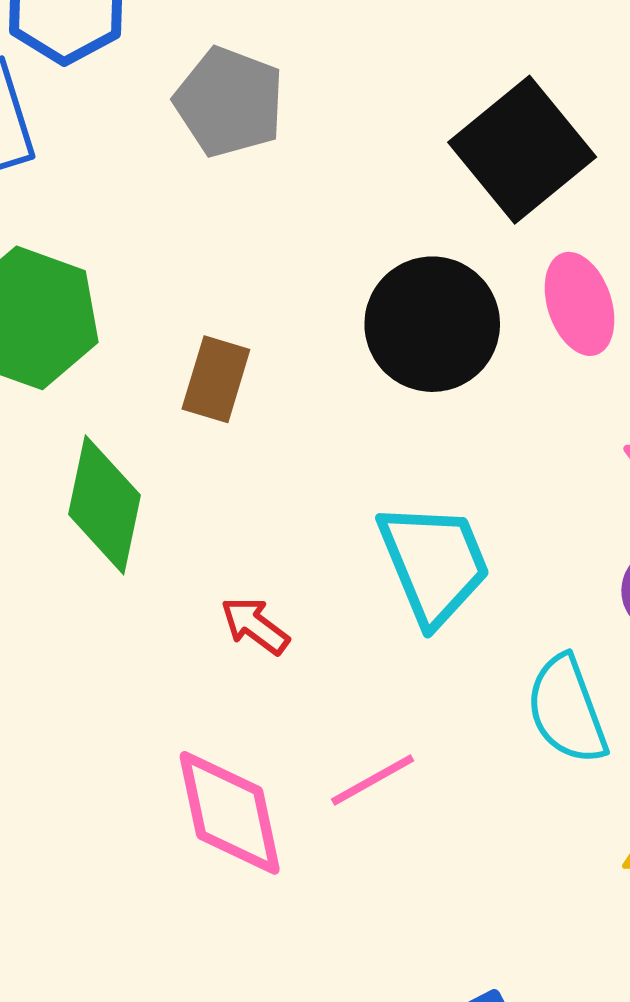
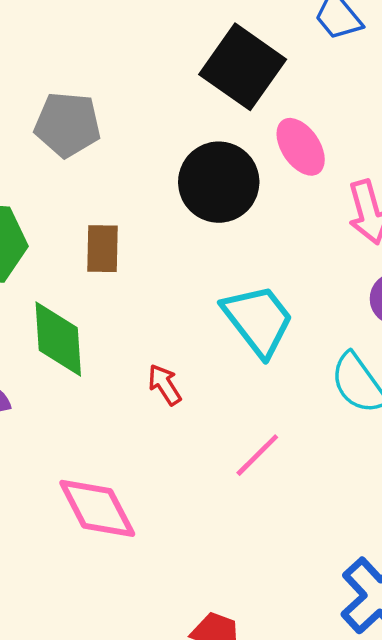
gray pentagon: (229, 102) -> (67, 125), moved
red arrow: (255, 626) -> (165, 385), turned 36
pink diamond: (230, 813) -> (97, 508), moved

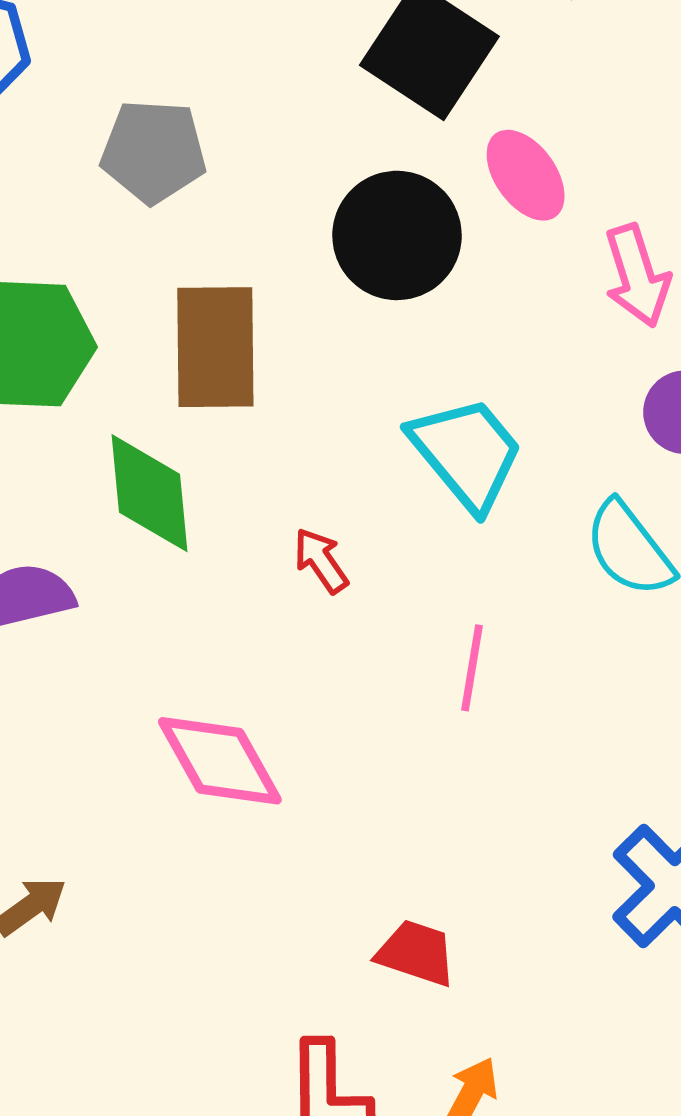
brown rectangle: (103, 249) -> (215, 347), size x1.6
pink line: (257, 455) -> (472, 668), turned -34

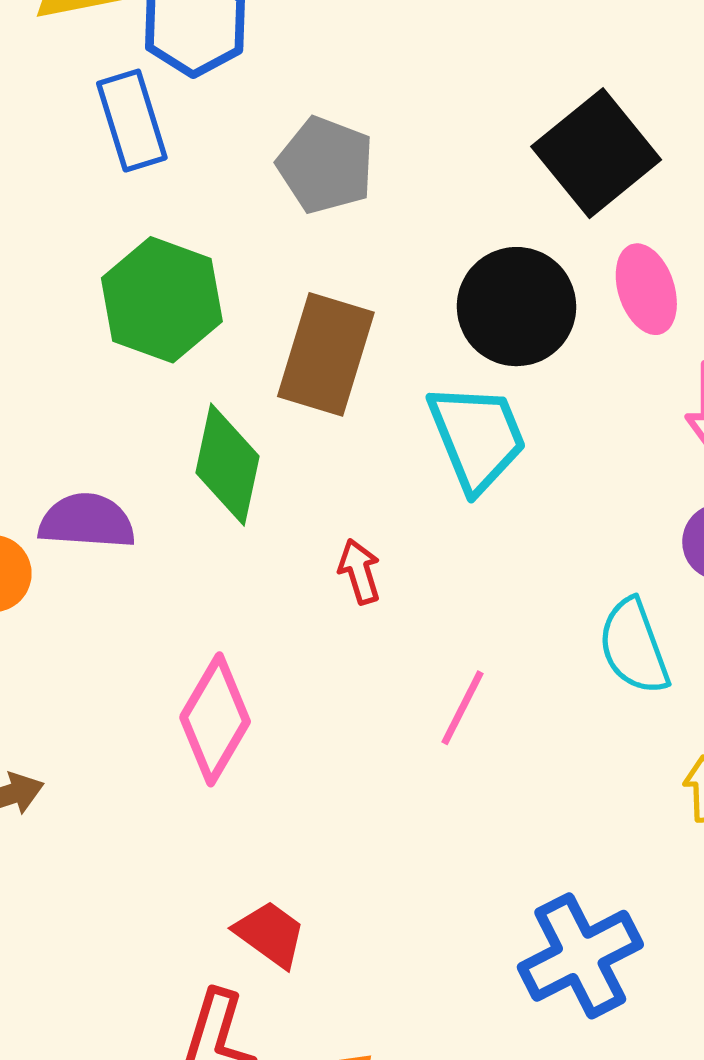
cyan trapezoid: (467, 453) -> (477, 437), moved
pink diamond: (220, 761) -> (215, 719), turned 42
red trapezoid: (416, 953) -> (270, 934), moved

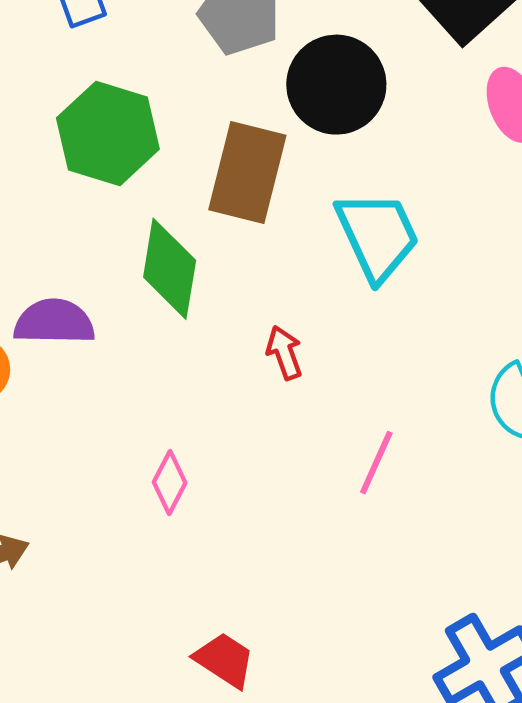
black circle: (516, 307) -> (336, 85), moved
pink diamond: (215, 719) -> (170, 482), size x0.6

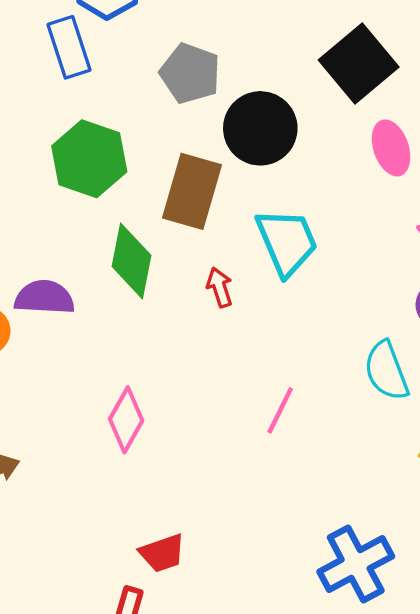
red arrow: (284, 353) -> (220, 287), moved
pink diamond: (170, 482) -> (126, 420), size x1.4
red trapezoid: (225, 660) -> (162, 553), turned 126

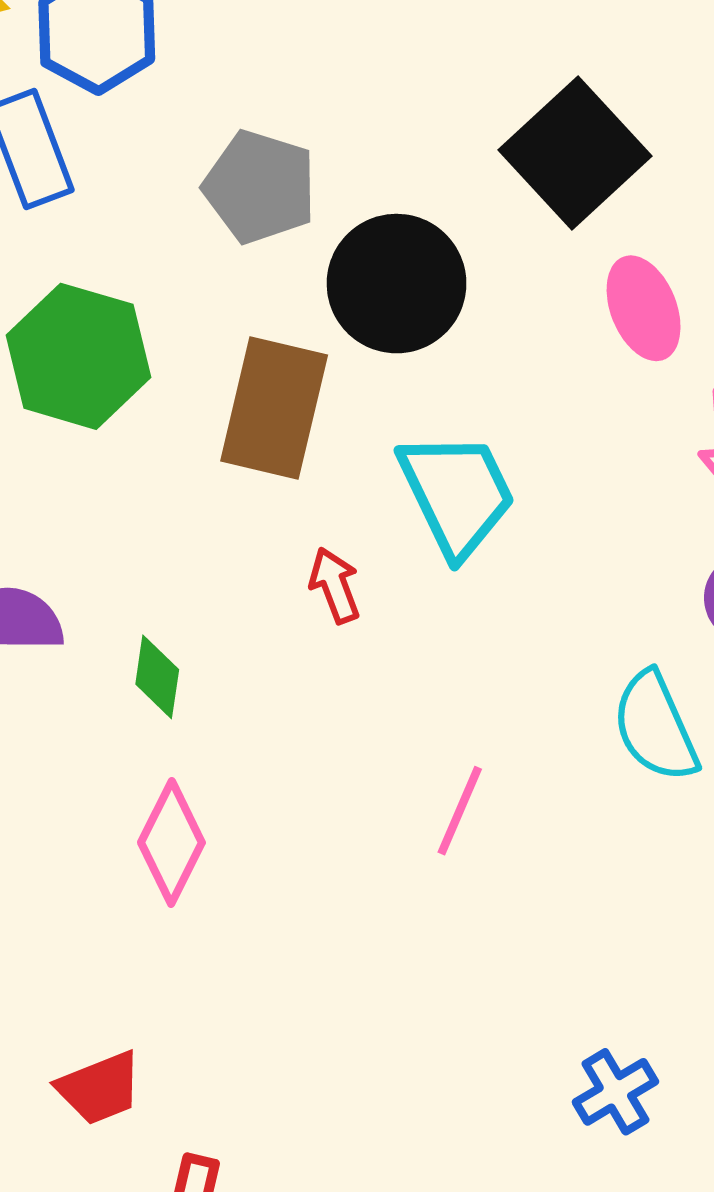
green diamond: (132, 261) -> (157, 677), moved, size x0.6
red trapezoid: (162, 553) -> (100, 1088), moved
blue cross: (356, 564) -> (615, 1092), size x0.6

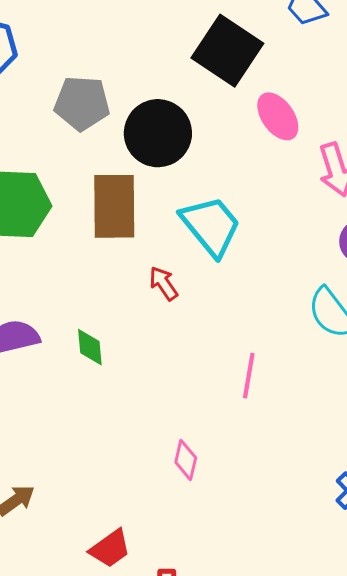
pink diamond: (171, 842) -> (186, 460), moved, size x0.7

